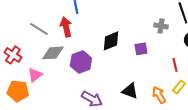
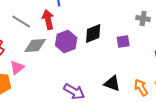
purple hexagon: (81, 62) -> (66, 42), moved

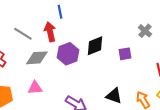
gray cross: (143, 18) -> (145, 31), turned 32
pink triangle: (17, 68) -> (35, 88), moved, turned 35

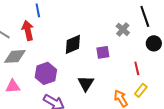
purple hexagon: (68, 54) -> (46, 73), moved
black triangle: (114, 96) -> (86, 83), moved, turned 42

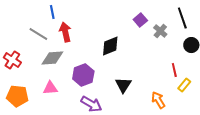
blue line: (38, 10) -> (52, 12), moved
purple square: (103, 52) -> (140, 20), moved, turned -32
yellow rectangle: (141, 90) -> (184, 85), moved

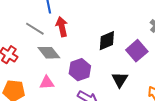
purple square: (140, 20) -> (137, 51), moved, size x1.5
gray diamond: (52, 58) -> (49, 53), turned 55

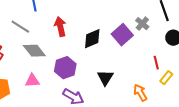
red arrow: (62, 27) -> (60, 27), moved
purple square: (137, 51) -> (122, 35), moved

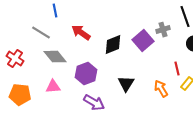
gray cross: (142, 24) -> (163, 30), turned 32
red arrow: (60, 27) -> (81, 33), turned -42
orange arrow: (140, 93) -> (161, 89), moved

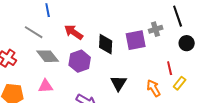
purple square: (143, 41) -> (136, 40), turned 30
black diamond: (113, 45) -> (106, 44), turned -65
purple hexagon: (86, 74) -> (80, 61), moved

